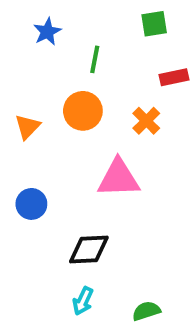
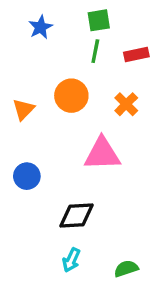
green square: (154, 24) -> (99, 20), moved
green line: (95, 59) -> (95, 51), moved
red rectangle: (174, 77) -> (136, 55), moved

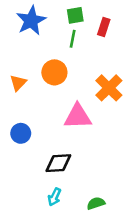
blue star: (41, 27) -> (31, 21), size x1.6
red rectangle: (136, 55) -> (104, 27), moved, turned -60
orange cross: (126, 104) -> (109, 88), moved, size x1.5

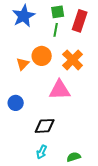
red rectangle: (104, 27) -> (80, 21), size x1.5
orange triangle: (18, 83) -> (23, 64), moved
orange cross: (109, 88) -> (73, 60), moved

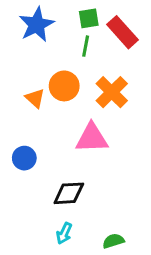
red rectangle: (80, 21) -> (122, 32), turned -60
orange triangle: (23, 64) -> (35, 98), turned -32

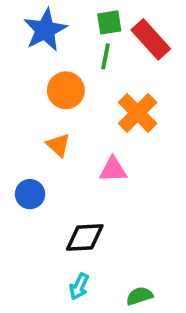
orange circle: (64, 86) -> (66, 90), moved
orange triangle: (35, 98) -> (58, 145), moved
pink triangle: (92, 138) -> (113, 170), size x0.7

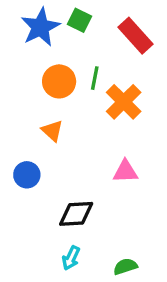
green square: (109, 22) -> (79, 20), moved, turned 35
green line: (105, 56) -> (95, 78), moved
pink triangle: (113, 170) -> (125, 171), moved

